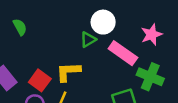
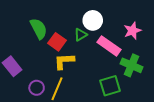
green semicircle: (20, 27) -> (39, 29), moved, size x1.5
red square: (40, 80) -> (57, 42), moved

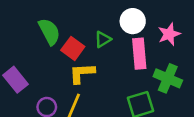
white circle: (93, 20) -> (133, 21), moved
pink rectangle: (109, 46) -> (139, 54), turned 50

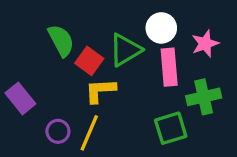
green triangle: (103, 39) -> (125, 50), size x1.6
green cross: (168, 78) -> (204, 97), turned -36

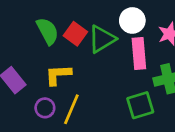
red square: (89, 61) -> (75, 34), moved
yellow L-shape: (100, 91) -> (58, 75), moved

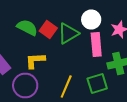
green semicircle: (48, 31) -> (27, 28), turned -35
purple circle: (45, 108) -> (25, 86), size x1.6
yellow line: (71, 109) -> (66, 86), moved

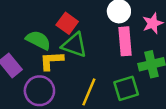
green semicircle: (27, 28) -> (38, 40), moved
green triangle: (68, 34) -> (74, 45), moved, turned 50

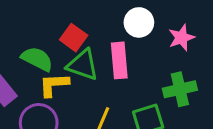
pink rectangle: (125, 41) -> (119, 60), moved

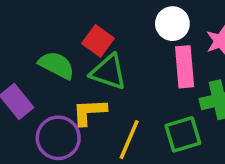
pink rectangle: (119, 60) -> (185, 67), moved
yellow L-shape: (54, 85) -> (89, 112), moved

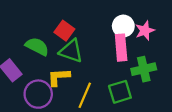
white circle: (172, 24) -> (123, 26), moved

